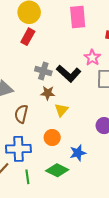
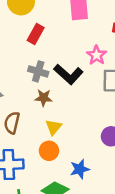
red rectangle: (28, 37) -> (36, 34), moved
yellow triangle: (61, 110) -> (54, 127), moved

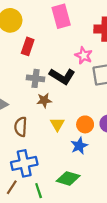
orange circle: (49, 151) -> (85, 124), moved
blue star: (80, 169) -> (79, 146), moved

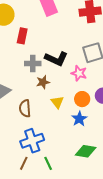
pink star: (84, 55) -> (79, 73), moved
green diamond: (68, 178) -> (86, 151), moved

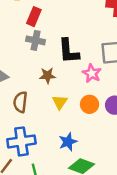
black L-shape: (56, 59) -> (69, 51), turned 50
gray cross: (33, 64) -> (36, 40), moved
blue star: (79, 119) -> (68, 142), moved

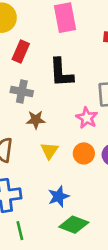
gray cross: (36, 40) -> (22, 92), moved
black L-shape: (69, 51) -> (61, 73), moved

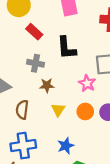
red rectangle: (21, 52) -> (34, 32), turned -70

